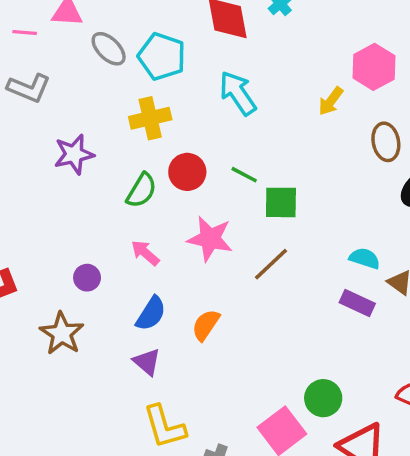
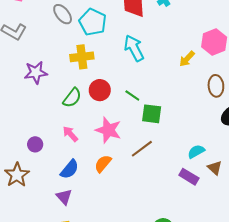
cyan semicircle: (365, 258) -> (196, 151), turned -54
orange semicircle: (206, 325) -> (103, 164), moved

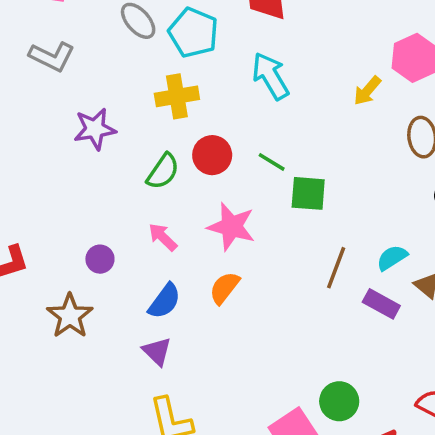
brown line: (142, 149) -> (336, 268), moved, turned -30

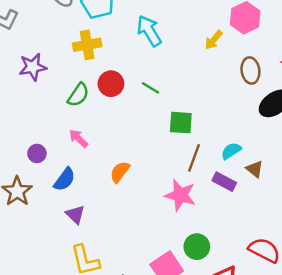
green square: (308, 193) -> (181, 123), moved
pink star: (231, 227) -> (180, 195), moved
blue semicircle: (165, 301) -> (64, 179), moved

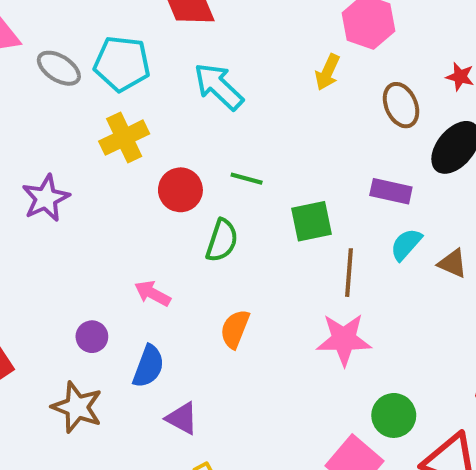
green semicircle: (78, 95) -> (222, 240), moved
purple rectangle: (224, 182) -> (391, 191), moved

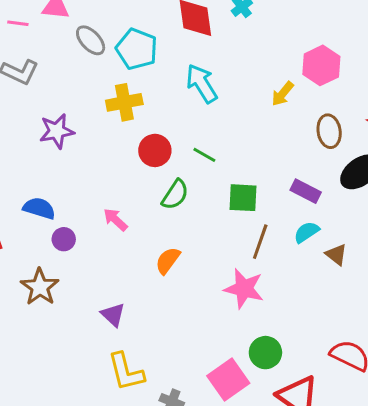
blue semicircle: (148, 366) -> (39, 208), moved, turned -108

